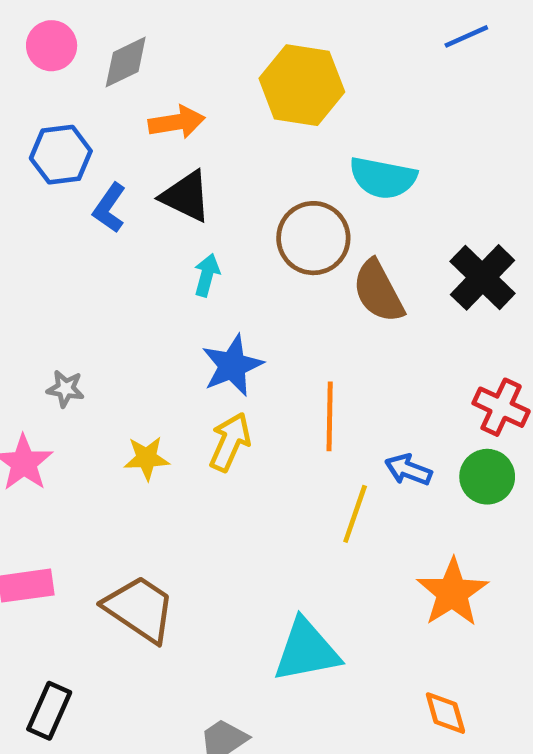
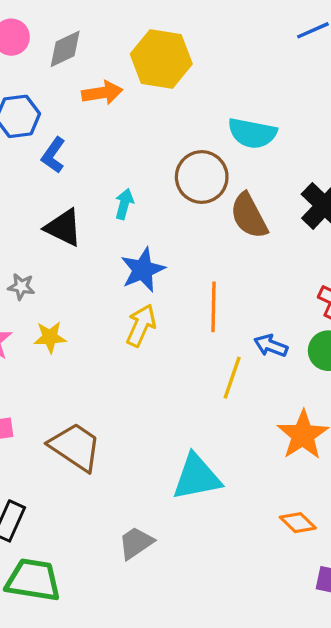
yellow hexagon: (302, 85) -> (161, 59), moved
black triangle: (186, 196) -> (63, 228), moved
yellow star: (147, 458) -> (50, 337), moved
orange diamond: (445, 713) -> (298, 523), turned -30

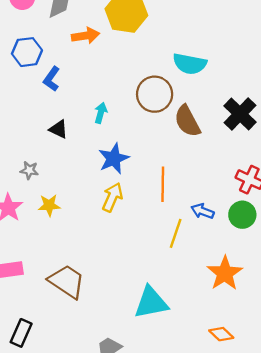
black triangle: (63, 228) -> (59, 129), size x0.7

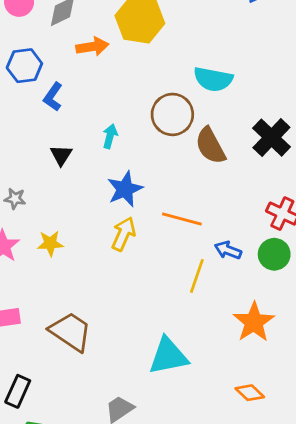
black triangle: (59, 129) -> (61, 155), turned 36
gray star: (29, 170) -> (15, 199), moved
orange line: (163, 184) -> (182, 219), turned -76

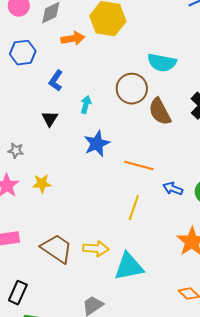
blue L-shape: (53, 97) -> (56, 81), moved
yellow arrow: (124, 234) -> (96, 249), moved, turned 70
yellow line: (197, 276) -> (134, 208), moved

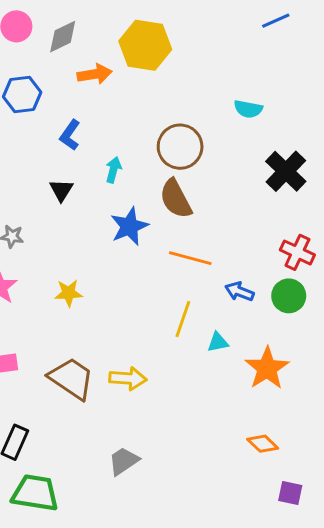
cyan semicircle: (162, 63) -> (248, 109), moved, size x0.7
brown semicircle: (160, 112) -> (176, 199), moved
yellow star: (42, 184) -> (69, 293), moved
cyan triangle: (129, 267) -> (218, 342), moved, size x0.5

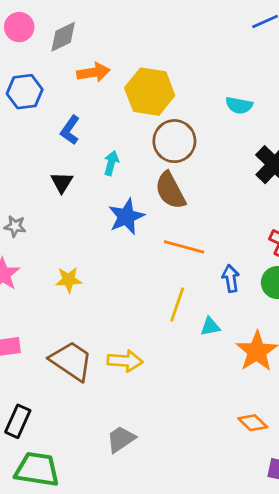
yellow hexagon: (145, 45) -> (150, 92), moved
blue arrow: (239, 292) -> (231, 278), turned 60

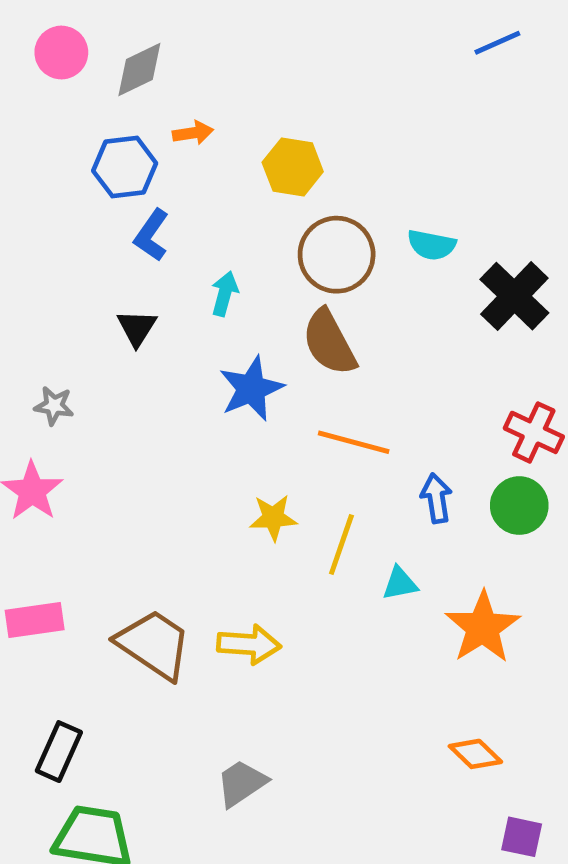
orange arrow: (93, 72) -> (193, 133), size x0.7
blue hexagon: (25, 92) -> (125, 167), moved
yellow hexagon: (150, 92) -> (293, 167), size x0.7
cyan semicircle: (239, 105) -> (432, 245), moved
yellow star: (69, 280) -> (273, 518), moved

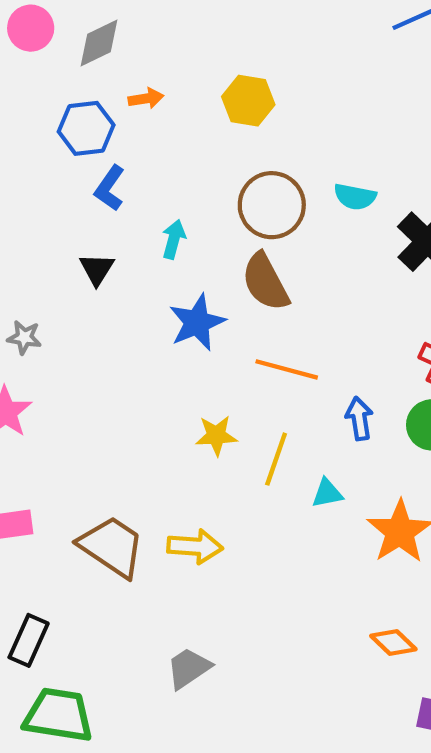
yellow hexagon: (293, 167) -> (248, 101), moved

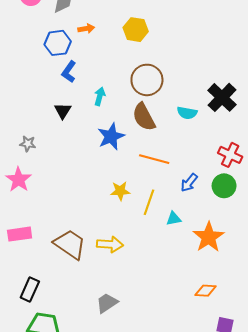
cyan semicircle: (355, 197) -> (187, 113), moved
blue arrow: (359, 419) -> (189, 183), turned -132
orange diamond: (393, 643) -> (206, 291), turned -40

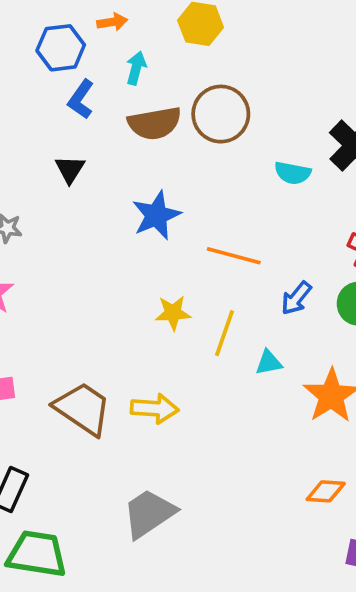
cyan arrow: (100, 96) -> (136, 68), moved
brown semicircle: (144, 117) -> (155, 123), moved, turned -72
gray trapezoid: (107, 303) -> (149, 513), size x1.4

